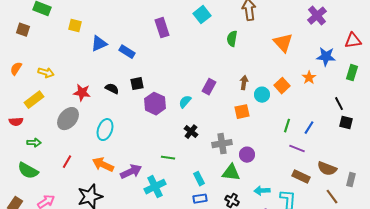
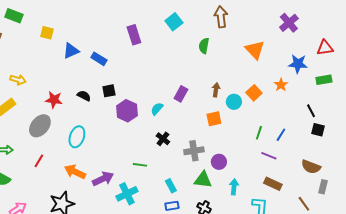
green rectangle: (352, 73) -> (324, 80), turned 63
red line: (67, 162) -> (39, 161), moved
brown semicircle: (327, 169) -> (311, 167), moved
cyan arrow: (262, 191) -> (234, 187), moved, turned 98

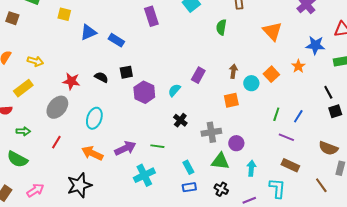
black square: (318, 130) -> (335, 111), turned -32
purple arrow: (103, 179) -> (125, 148), moved

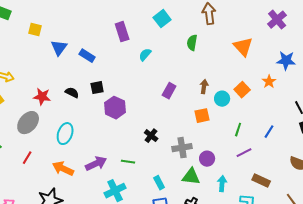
blue triangle: (88, 32) -> (59, 48), turned -30
cyan semicircle: (174, 90) -> (145, 55), moved
green line: (276, 114) -> (238, 130), moved
purple line: (286, 137) -> (244, 153), moved, turned -49

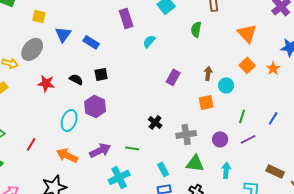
orange square: (242, 90) -> (247, 65), moved
purple hexagon: (115, 108) -> (95, 106), moved
gray ellipse: (28, 123) -> (32, 49), moved
purple circle: (207, 159) -> (220, 139), moved
brown rectangle: (261, 181) -> (275, 171), moved

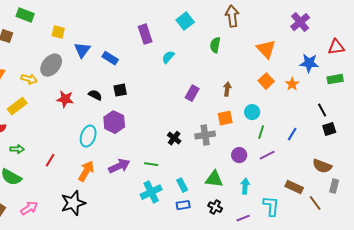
cyan circle: (226, 85) -> (252, 112), moved
gray cross: (186, 134) -> (205, 135), moved
orange arrow: (67, 155) -> (86, 171), turned 95
cyan cross: (119, 177) -> (151, 192), moved

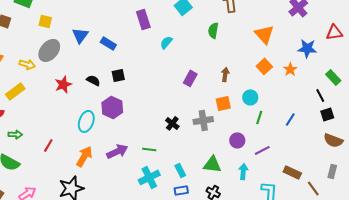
yellow square: (58, 32) -> (45, 21), moved
green rectangle: (335, 79) -> (333, 77), moved, turned 56
red star: (65, 99) -> (63, 84), turned -30
purple line: (267, 155) -> (262, 150), moved
brown semicircle: (322, 166) -> (333, 140), moved

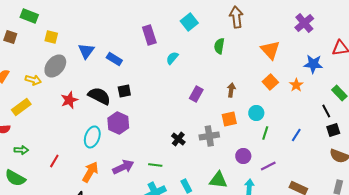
black semicircle: (93, 80) -> (99, 96), size x1.6

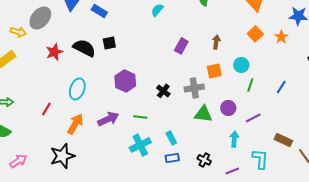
purple hexagon: (118, 123) -> (125, 81), moved
red line: (54, 161) -> (46, 109), moved
green triangle: (218, 180) -> (203, 114), moved

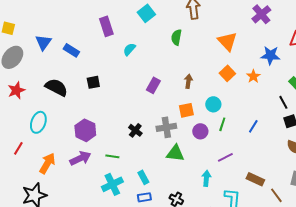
black square: (109, 43) -> (93, 82), moved
red star: (54, 52) -> (16, 90), moved
purple hexagon: (125, 81) -> (85, 130), moved
cyan ellipse: (77, 89) -> (38, 122), moved
purple circle: (228, 108) -> (200, 131), moved

